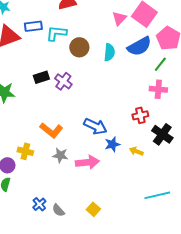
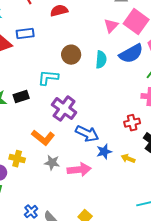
cyan L-shape: (56, 33) -> (48, 78), moved
black rectangle: (41, 77) -> (21, 97), moved
purple cross: (63, 81) -> (64, 109), moved, size x1.4

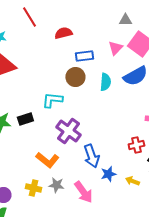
blue rectangle: (25, 34) -> (84, 56), moved
blue arrow: (87, 134) -> (91, 156), turned 45
yellow cross: (17, 159) -> (33, 188), moved
pink arrow: (79, 170) -> (83, 192), turned 60

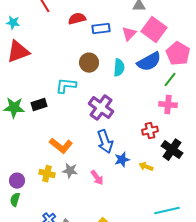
blue rectangle: (84, 56) -> (101, 29), moved
purple cross: (68, 131) -> (101, 108), moved
pink arrow: (83, 192) -> (97, 178), size x0.7

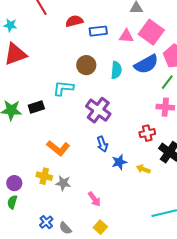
pink triangle: (129, 34) -> (126, 36), turned 49
blue arrow: (105, 142) -> (102, 144), size x0.7
gray star: (70, 171) -> (63, 183), moved
pink arrow: (97, 178) -> (94, 199), moved

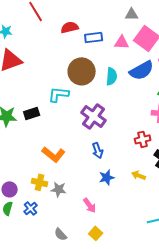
brown circle: (86, 65) -> (82, 71), size x1.4
blue star: (119, 162) -> (107, 177), moved
blue cross: (46, 222) -> (31, 208), moved

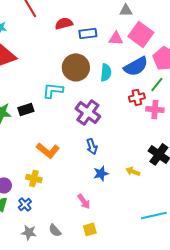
red cross: (143, 139) -> (137, 97), moved
gray star: (59, 189) -> (29, 232), moved
yellow square: (96, 233) -> (90, 229), turned 32

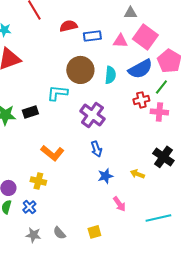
pink arrow: (84, 201) -> (119, 204), moved

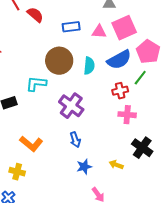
red semicircle: (68, 26) -> (35, 15), moved, turned 54
pink square: (145, 37) -> (124, 28), turned 30
pink cross: (159, 112) -> (127, 115), moved

